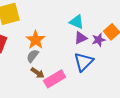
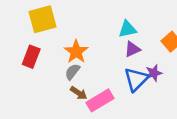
cyan triangle: (77, 22) -> (127, 29), turned -35
purple star: (99, 40) -> (154, 73), moved

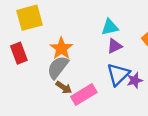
red rectangle: (31, 57) -> (19, 53), turned -42
gray semicircle: (72, 72) -> (58, 67), size x1.5
purple star: (154, 73) -> (135, 80), moved

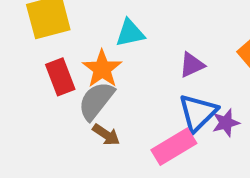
cyan triangle: (110, 27) -> (130, 33), moved
red rectangle: (19, 53) -> (60, 77), moved
pink rectangle: (84, 94) -> (174, 147), moved

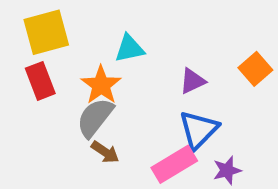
red rectangle: (60, 77) -> (40, 81), moved
purple star: (226, 123) -> (227, 170), moved

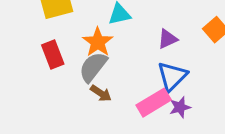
red rectangle: (40, 81) -> (53, 54), moved
purple star: (227, 170) -> (180, 107), moved

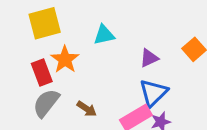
orange star: (98, 42) -> (65, 59), moved
gray semicircle: (93, 67) -> (46, 103), moved

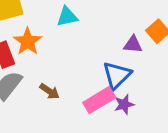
purple triangle: (149, 58) -> (133, 44), moved, turned 30

